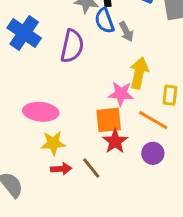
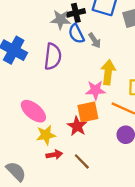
pink ellipse: (41, 112) -> (33, 111), turned 40
red star: (115, 141) -> (77, 126), moved
brown line: (91, 168) -> (82, 161), moved

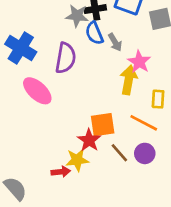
pink star: (95, 90) -> (139, 62), moved, turned 30
pink ellipse: (33, 111) -> (37, 91), moved
yellow star: (46, 135) -> (77, 160), moved
brown line: (82, 161) -> (119, 153), moved

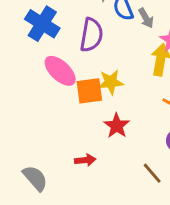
orange square: (103, 125) -> (89, 91), moved
brown line: (119, 153) -> (152, 173), moved
yellow star: (77, 160) -> (111, 82), moved

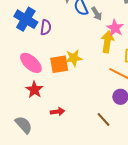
purple semicircle: (91, 35) -> (46, 27), moved, size x0.7
pink ellipse: (60, 71) -> (31, 63), moved
red star: (117, 126) -> (34, 90), moved

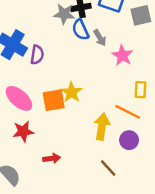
yellow arrow: (107, 42) -> (102, 127), moved
yellow star: (74, 58) -> (71, 92), turned -30
red star: (34, 90) -> (23, 131), turned 30

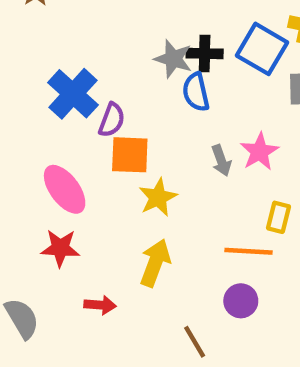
gray arrow: (100, 38) -> (221, 161), moved
orange square: (54, 100) -> (130, 155), moved
orange line: (128, 112) -> (248, 251), turned -35
yellow arrow: (102, 127) -> (155, 263), moved

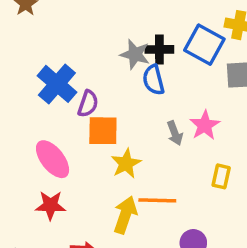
orange line: (248, 251) -> (157, 200), moved

